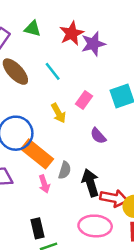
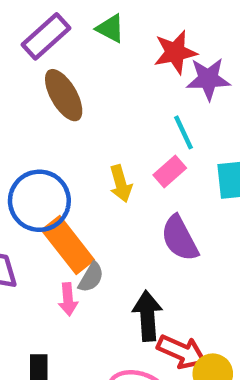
cyan line: (53, 71) -> (184, 132), moved
purple semicircle: (98, 136) -> (180, 238), size x1.5
gray semicircle: (65, 170) -> (91, 277), moved

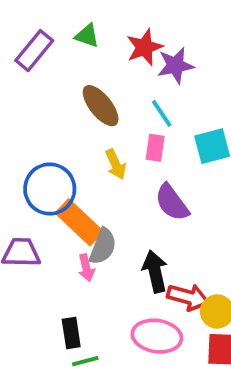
brown ellipse: (64, 95) -> (101, 106), moved
pink rectangle: (170, 172) -> (155, 148), turned -32
gray semicircle: (91, 277) -> (103, 246), size x1.4

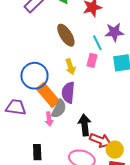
purple star: (175, 65) -> (114, 32), moved
purple semicircle: (172, 202) -> (68, 93), moved, turned 35

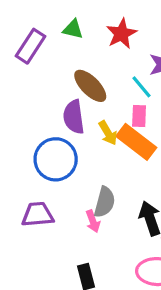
purple semicircle: (68, 93) -> (74, 117), moved
orange rectangle: (48, 95) -> (136, 142), moved

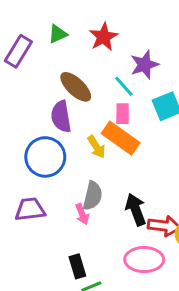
green triangle: (73, 29) -> (58, 34), turned -36
yellow arrow: (108, 133) -> (96, 147), moved

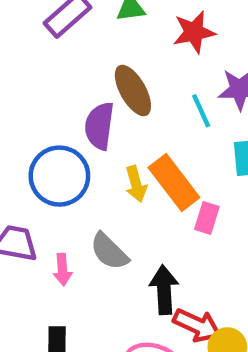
pink rectangle: (123, 114) -> (207, 218), moved
gray semicircle: (93, 196) -> (109, 251), turned 104
pink arrow: (82, 214) -> (62, 270), moved

